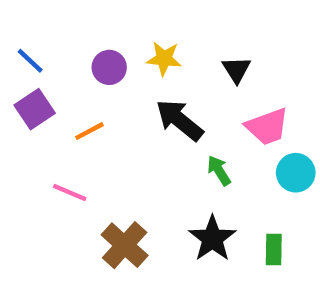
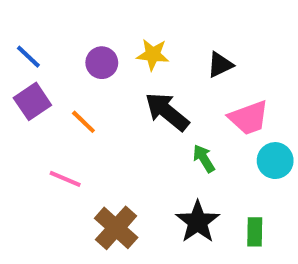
black triangle: (236, 70) -> (220, 65), turned 36
orange line: (89, 131) -> (83, 122), turned 72

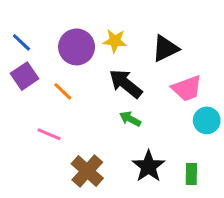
purple circle: (102, 63) -> (77, 47), size x1.5
black triangle: (220, 65) -> (165, 48), size x1.4
green arrow: (204, 159) -> (130, 119), moved, turned -30

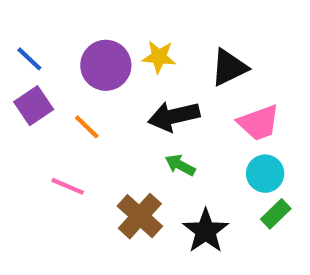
black arrow: (126, 84) -> (174, 116), turned -52
cyan circle: (207, 120) -> (265, 174), moved
brown cross: (87, 171) -> (140, 216), moved
green rectangle: (191, 174) -> (276, 214), moved, turned 45

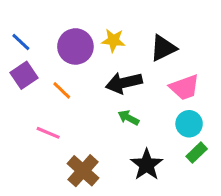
brown cross: (140, 216) -> (83, 171), moved

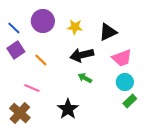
purple circle: (75, 46) -> (43, 21), moved
black star: (147, 165) -> (68, 109), moved
brown cross: (83, 171) -> (20, 113), moved

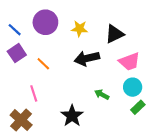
green arrow: (85, 78) -> (102, 94), moved
pink line: (32, 88) -> (34, 93), turned 49

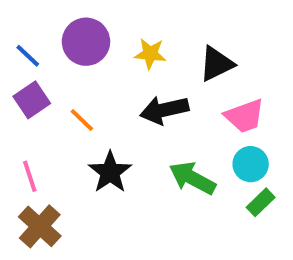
pink line: (34, 93) -> (30, 176), moved
green arrow: (102, 94) -> (192, 178), size x1.6
black star: (72, 116) -> (110, 172), moved

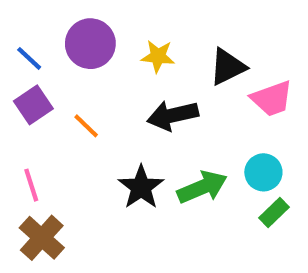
pink trapezoid: (245, 116) -> (272, 99), moved
black star: (110, 172) -> (141, 187), moved
green arrow: (192, 178) -> (202, 187), turned 129

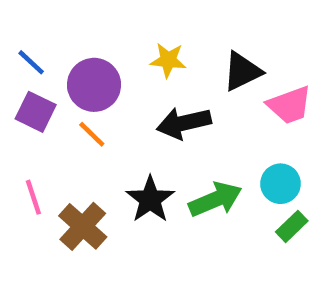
purple circle: (90, 44) -> (94, 85), moved
purple square: (33, 105) -> (36, 112), turned -30
brown cross: (42, 238) -> (83, 226), moved

